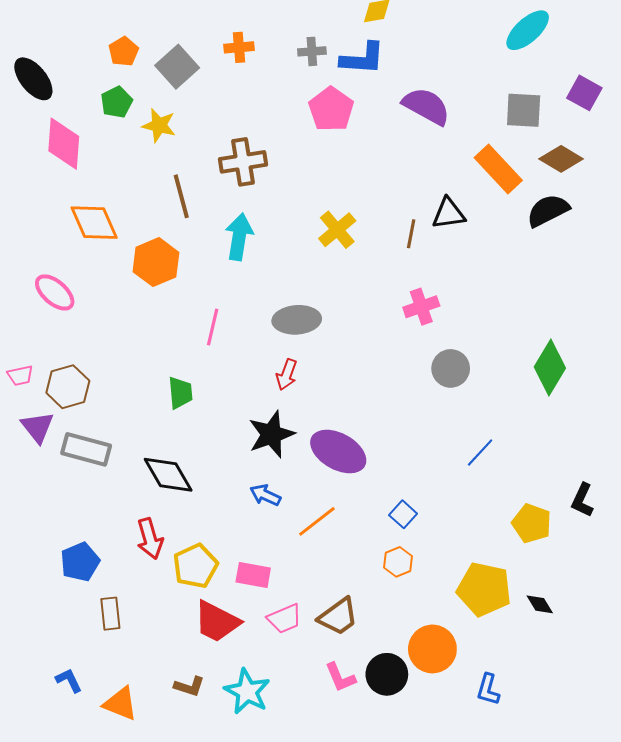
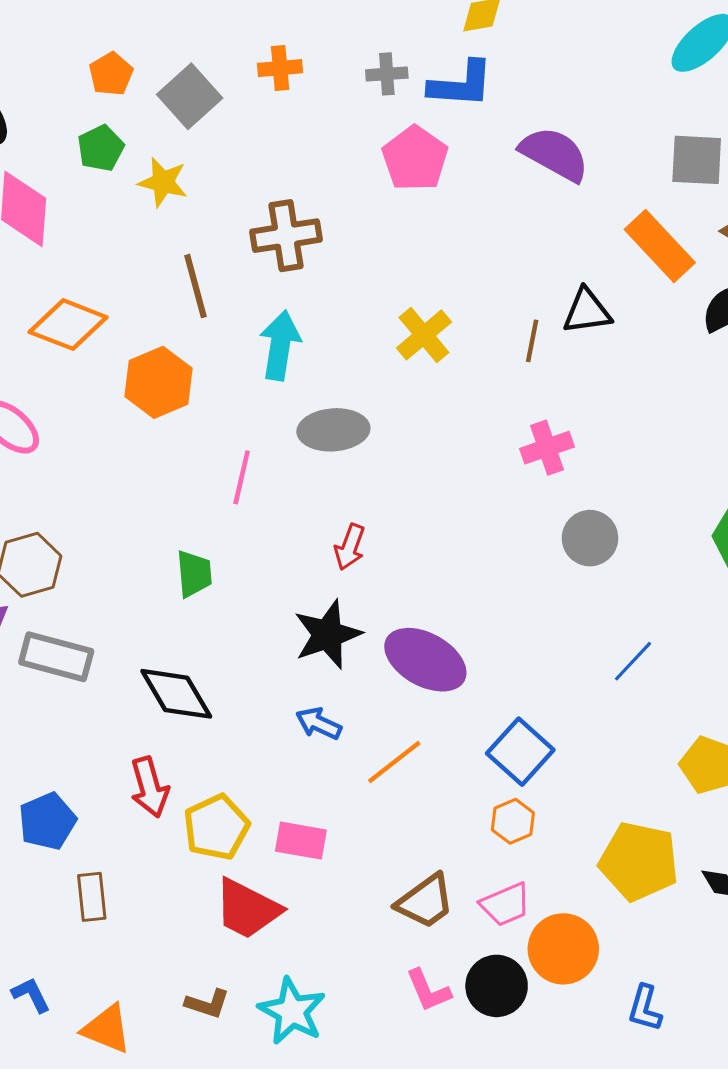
orange diamond: (94, 223) -> (68, 325), turned -45
gray ellipse: (297, 320) -> (333, 430), moved
blue square: (403, 514) -> (520, 752), size x1.6
pink trapezoid: (285, 619) -> (505, 904), moved

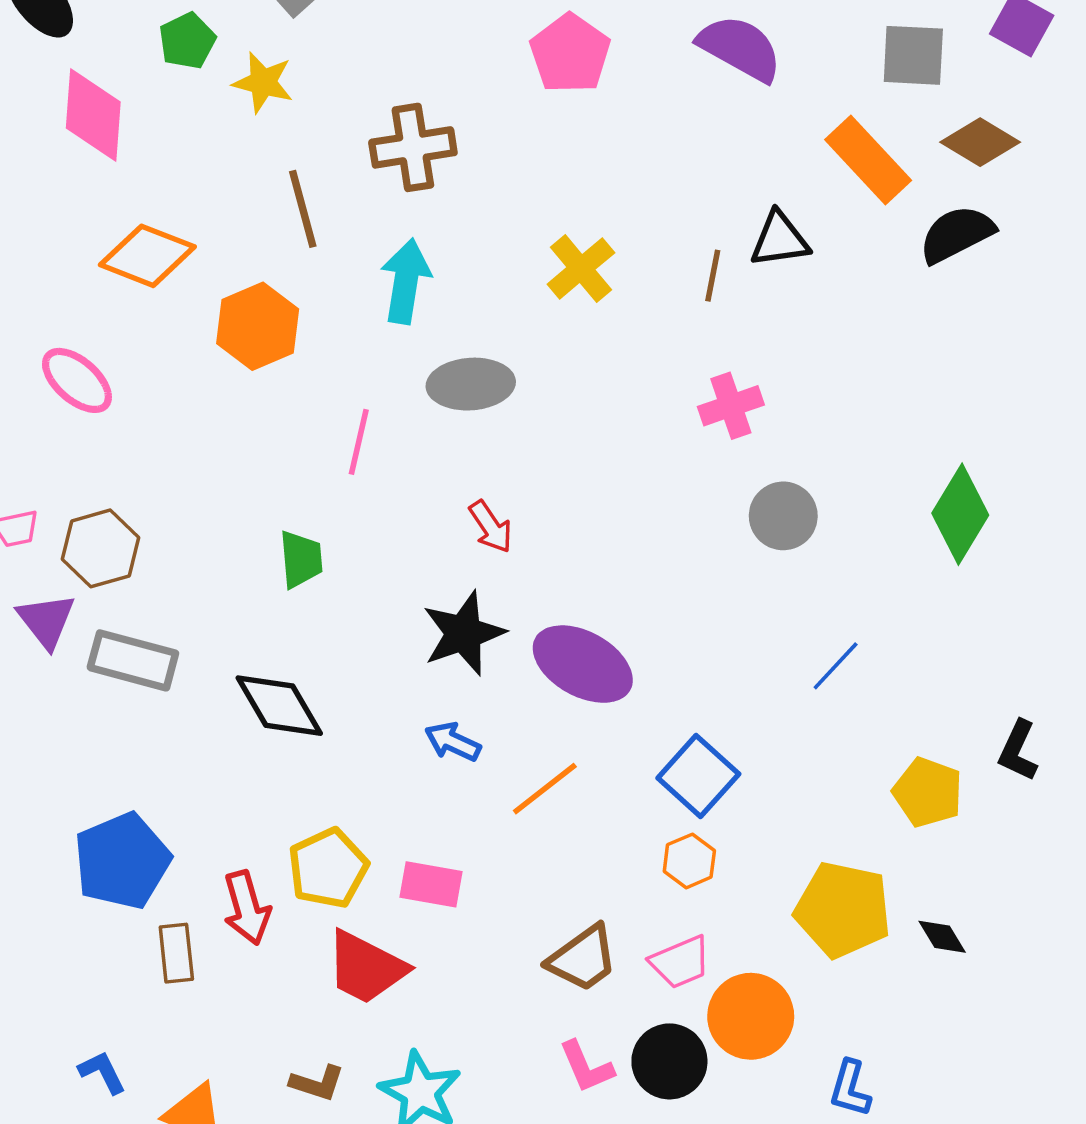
red arrow: (350, 547) -> (491, 527), turned -54
red arrow: (150, 787) -> (247, 908), moved
blue pentagon: (47, 821) -> (122, 861), size x1.4

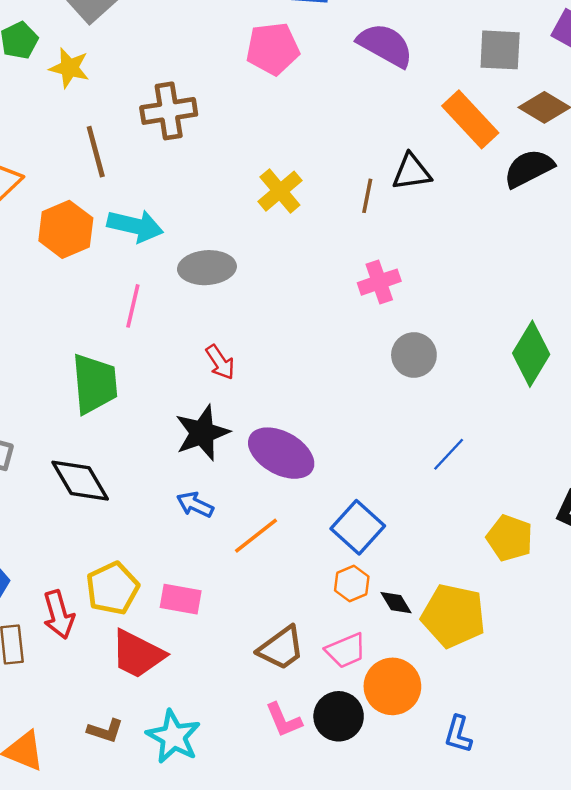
pink pentagon: (570, 54) -> (273, 49), turned 30
cyan arrow: (406, 281) -> (135, 226), moved, turned 94
green trapezoid: (301, 559) -> (95, 384), size x1.6
black diamond: (942, 937) -> (396, 603), moved

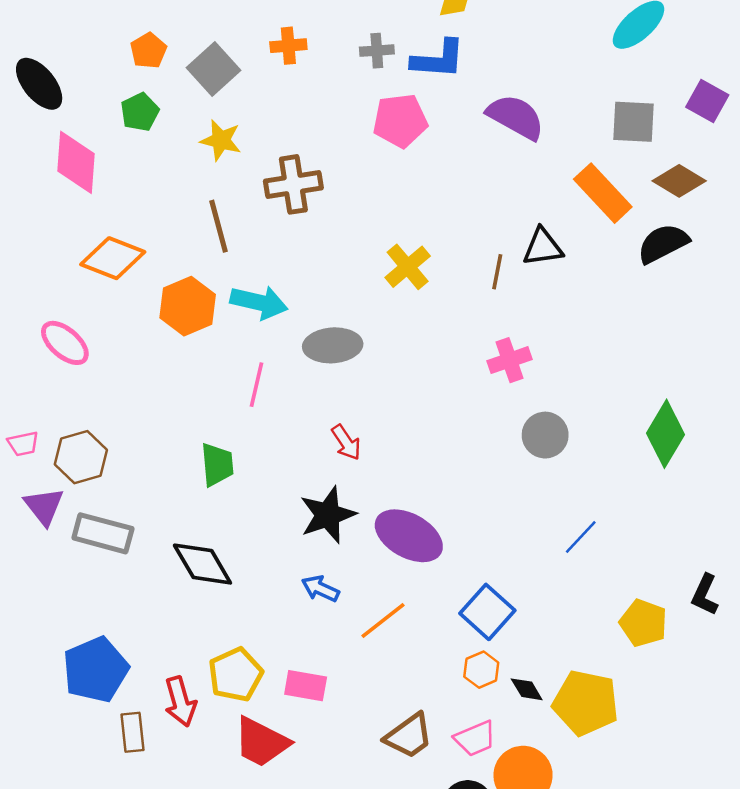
yellow star: (69, 68) -> (221, 140), moved
green trapezoid: (95, 384) -> (217, 465), size x0.7

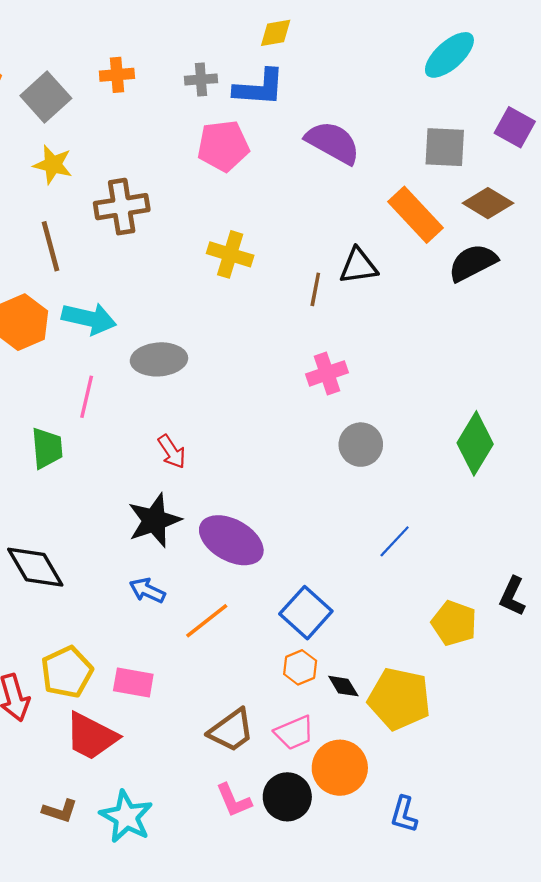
yellow cross: (408, 267) -> (230, 254), moved, turned -33
green trapezoid: (217, 465) -> (47, 448), moved

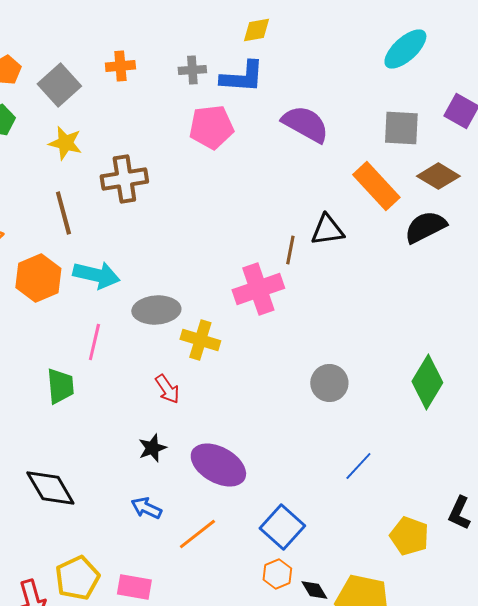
yellow cross: (230, 254) -> (200, 340), moved
pink cross: (327, 373) -> (258, 289), moved, size x1.4
black star: (154, 520) -> (152, 448), size x0.6

